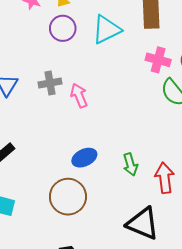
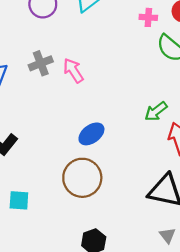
pink cross: (158, 60) -> (148, 17), size x0.7
green arrow: (130, 164) -> (156, 111), moved, turned 80

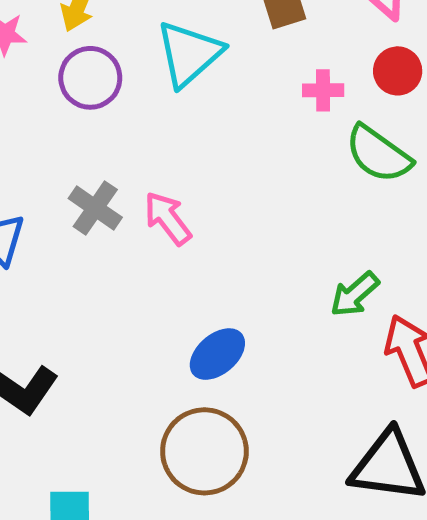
gray cross: (41, 63) -> (95, 208), turned -30

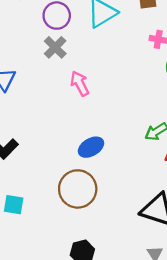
gray cross: (95, 208) -> (55, 47), moved

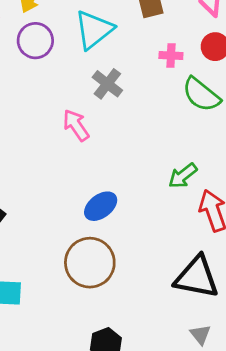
gray cross: (55, 47) -> (107, 84), moved

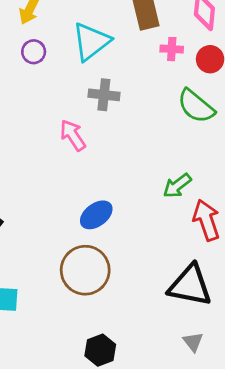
purple circle: (35, 41) -> (34, 52), size x0.7
pink cross: (171, 55) -> (172, 49), moved
gray cross: (107, 84) -> (104, 95), turned -32

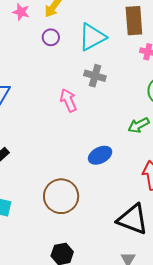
green arrow: (177, 186) -> (139, 125), moved
blue ellipse: (96, 215) -> (100, 155), moved

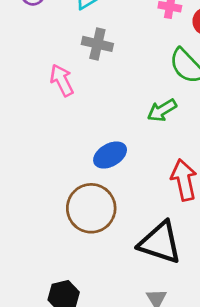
brown circle: (61, 196) -> (91, 208), moved

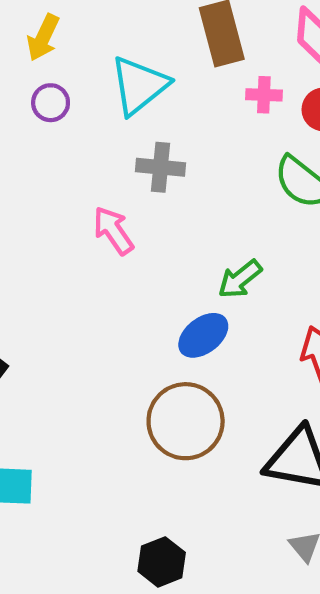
green arrow: (162, 110) -> (240, 279), moved

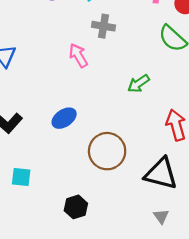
blue ellipse: (203, 335) -> (64, 118), moved
black hexagon: (162, 562) -> (76, 207), moved

